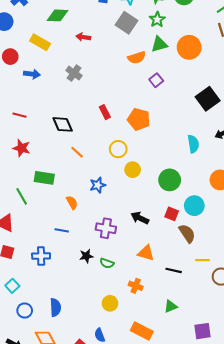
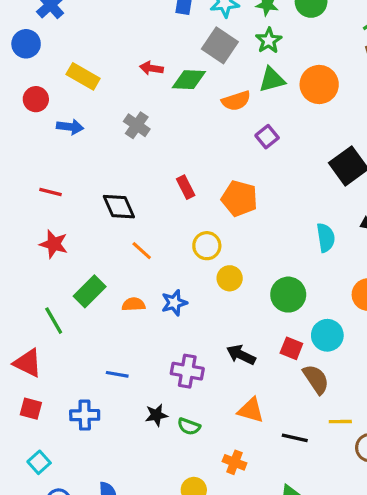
green diamond: (58, 15) -> (189, 80), moved
green rectangle: (44, 178) -> (90, 291), turned -54
orange semicircle: (72, 203) -> (134, 304), moved, turned -64

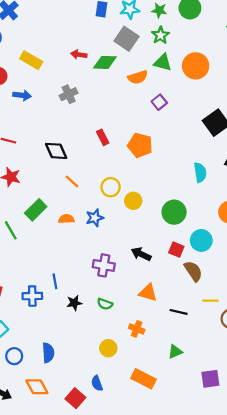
green triangle: (272, 80) -> (163, 62), turned 30
gray cross: (137, 125) -> (69, 94), turned 30
yellow circle: (207, 246) -> (111, 187), moved
blue line: (117, 374) -> (55, 281), moved, turned 70
black star: (156, 415) -> (74, 303), moved

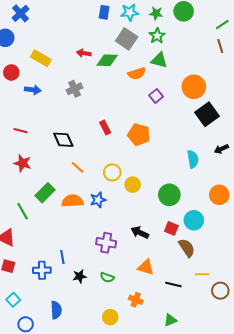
orange circle: (196, 66) -> (194, 87), moved
orange semicircle: (66, 219) -> (72, 201), size x1.5
blue semicircle: (48, 353) -> (56, 310), moved

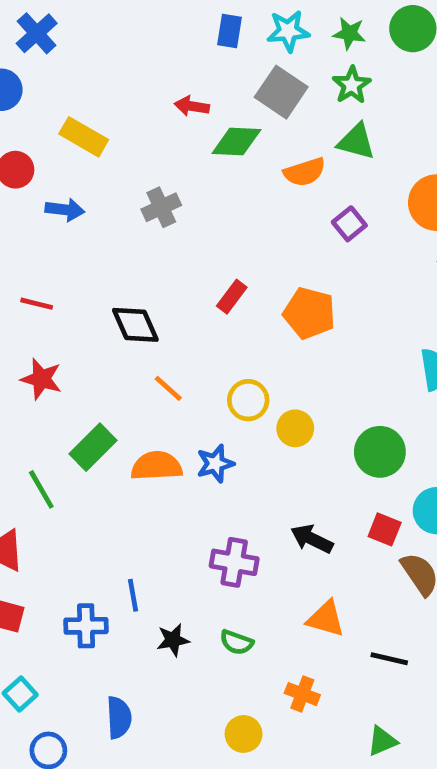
red arrow: (84, 53) -> (192, 106), moved
red rectangle: (105, 128) -> (232, 297), turned 64

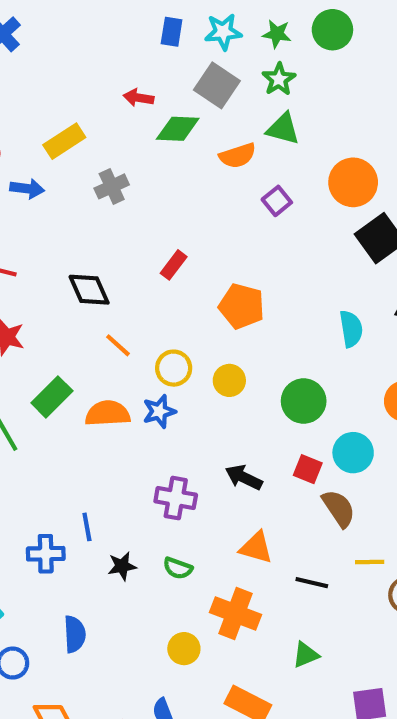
yellow rectangle: (84, 137) -> (64, 141), moved, turned -63
orange pentagon: (309, 313) -> (242, 306), moved
yellow circle: (248, 400) -> (174, 368), moved
orange cross: (302, 694) -> (236, 614), size x1.6

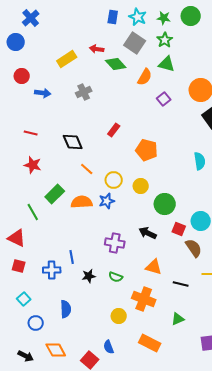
cyan star: (223, 32) -> (138, 17), turned 30
green diamond: (178, 129) -> (116, 64), turned 45
yellow rectangle: (64, 141) -> (67, 59), moved
orange semicircle: (238, 156) -> (145, 77), turned -42
green circle: (304, 401) -> (165, 204), moved

